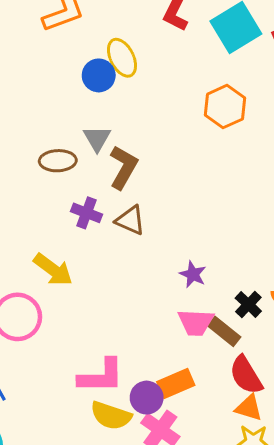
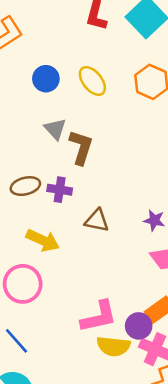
yellow ellipse: (122, 58) -> (92, 81), moved
brown ellipse: (58, 161) -> (25, 186), moved
brown triangle: (130, 220) -> (97, 221), moved

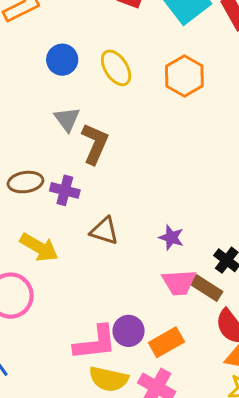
purple circle: (139, 326) -> (129, 331), moved

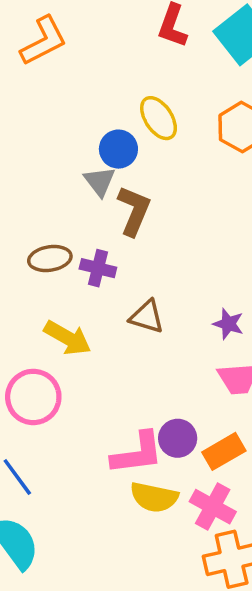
blue circle: (62, 60) -> (118, 149), moved

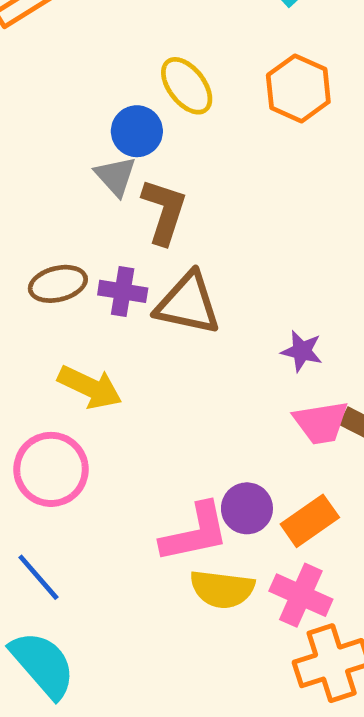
brown triangle: (147, 317) -> (188, 304), moved, size x1.4

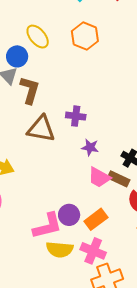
purple cross: (123, 291) -> (76, 116), moved
pink trapezoid: (321, 423) -> (99, 177), turned 40

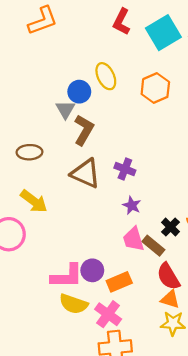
pink trapezoid: (99, 177) -> (134, 239), turned 30

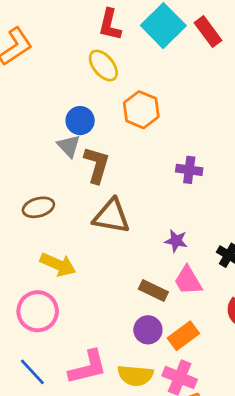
yellow ellipse: (106, 76) -> (103, 65), moved
orange hexagon: (155, 88) -> (141, 110), moved
purple cross: (125, 169) -> (189, 170), moved
brown rectangle: (153, 246) -> (153, 291), moved
pink L-shape: (67, 276) -> (88, 367), moved

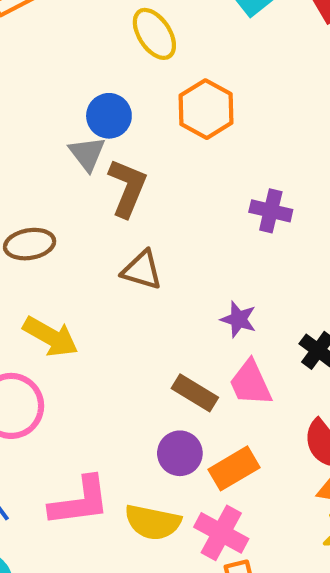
brown triangle: (111, 216) -> (142, 270), size x0.7

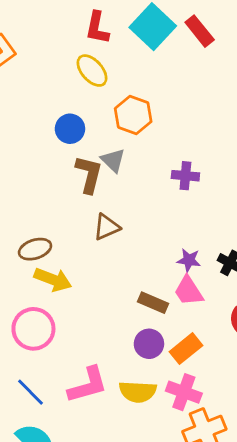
gray triangle: (87, 154) -> (113, 160), moved
brown ellipse: (30, 244) -> (35, 249), moved
brown triangle: (142, 270) -> (106, 227), turned -32
purple star: (238, 319) -> (189, 260), moved

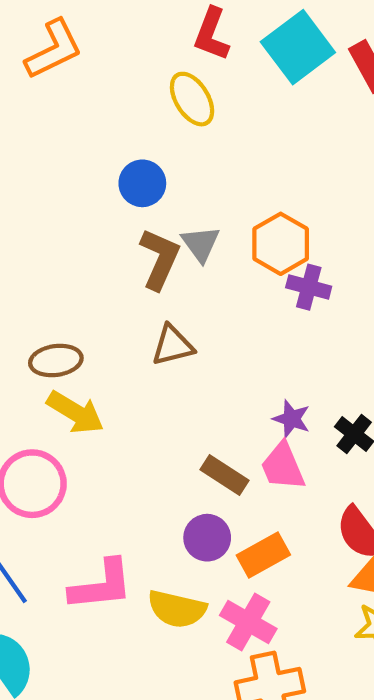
orange hexagon: (133, 115) -> (281, 244), moved

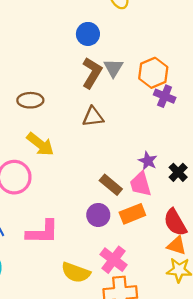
brown ellipse: (56, 361) -> (30, 100), moved
orange rectangle: (263, 555) -> (132, 214), moved
yellow semicircle: (177, 609) -> (76, 272), moved

